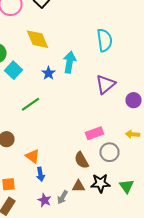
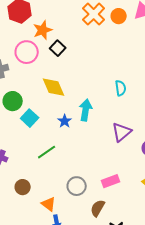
cyan semicircle: (104, 40) -> (121, 88), size x0.7
gray circle: (110, 152) -> (77, 186), moved
brown semicircle: (82, 160) -> (98, 208), turned 60

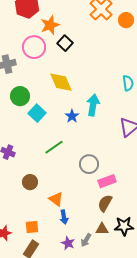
orange circle: (119, 16) -> (126, 20), moved
pink rectangle: (111, 181) -> (107, 181), moved
gray circle: (77, 186) -> (89, 164), moved

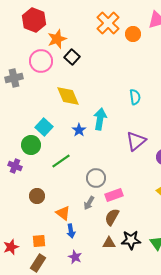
green circle: (20, 96) -> (31, 145), moved
gray arrow: (86, 240) -> (89, 203), moved

